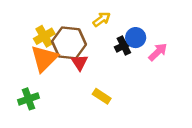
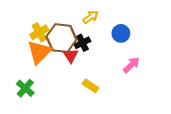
black cross: (124, 45) -> (82, 43), moved
pink arrow: (158, 52) -> (131, 65), moved
green cross: (29, 99) -> (25, 88), turned -30

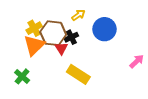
blue circle: (121, 33) -> (105, 29), size x1.5
pink arrow: (131, 65) -> (137, 61), moved
yellow rectangle: (91, 86) -> (78, 74), size x1.6

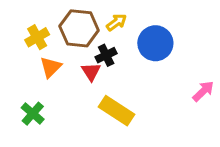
yellow cross: (34, 28) -> (37, 37), moved
brown hexagon: (53, 33) -> (79, 28), moved
orange triangle: (34, 45) -> (51, 67), size x0.7

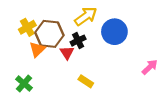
yellow arrow: (116, 22) -> (86, 16), size x1.5
brown hexagon: (79, 28) -> (49, 34), moved
yellow rectangle: (116, 111) -> (86, 81), size x0.6

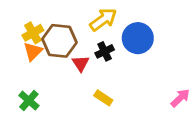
black cross: (78, 41) -> (105, 51), moved
orange triangle: (37, 49) -> (33, 51), moved
pink arrow: (150, 67) -> (180, 98), moved

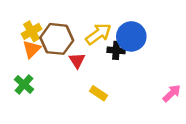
yellow arrow: (103, 20) -> (98, 34), moved
black cross: (105, 51) -> (116, 50), moved, turned 30
green cross: (29, 101) -> (24, 84), moved

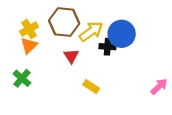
brown hexagon: (57, 39) -> (64, 22), moved

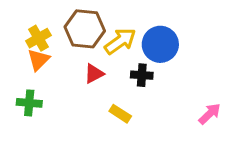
black cross: (107, 47) -> (142, 75), moved
red triangle: (71, 56) -> (94, 74), turned 35
green cross: (22, 78) -> (29, 103), turned -36

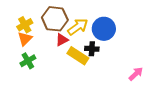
red triangle: (94, 74) -> (62, 40), moved
green cross: (29, 103) -> (28, 61), moved, turned -35
yellow rectangle: (120, 114) -> (78, 56), moved, size x1.5

